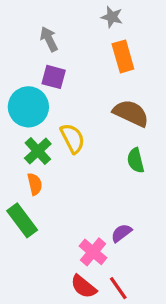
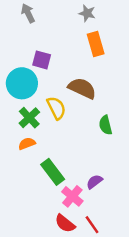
gray arrow: (49, 39) -> (28, 13), moved
brown semicircle: (131, 113) -> (82, 88), moved
orange semicircle: (35, 184) -> (27, 144), turned -98
green rectangle: (22, 220) -> (53, 172), moved

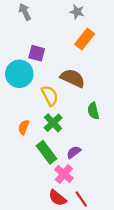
orange rectangle: (96, 44) -> (85, 39), turned 54
green cross: (29, 118) -> (53, 123), moved
orange semicircle: (27, 144) -> (24, 127), turned -48
purple semicircle: (94, 182) -> (74, 152), moved

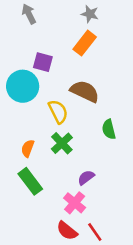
orange rectangle: (85, 39) -> (85, 43), moved
green rectangle: (47, 152) -> (30, 181), moved

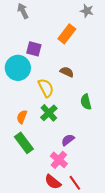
gray star: (90, 14) -> (87, 11), moved
brown semicircle: (85, 91) -> (67, 72), size x0.6

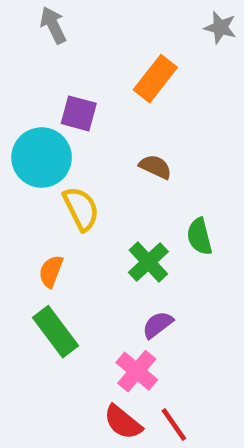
gray star: (87, 11) -> (220, 27), moved
yellow semicircle: (46, 88) -> (81, 209), moved
green cross: (49, 113) -> (148, 262), moved

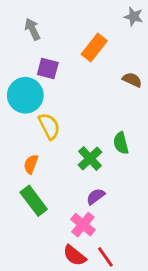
gray arrow: (53, 25) -> (32, 29), moved
brown semicircle: (155, 167) -> (132, 80), moved

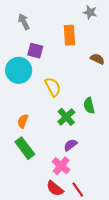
gray star: (134, 17) -> (90, 12), moved
orange rectangle: (94, 47) -> (69, 35), turned -42
yellow semicircle: (49, 126) -> (53, 87), moved

